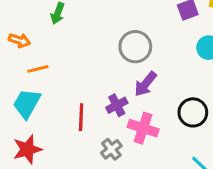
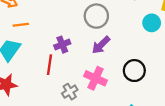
purple cross: (117, 105) -> (62, 45), moved

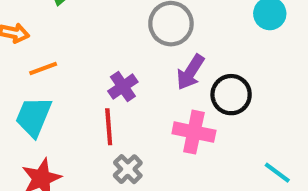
black circle: (134, 71) -> (231, 95), moved
gray cross: (70, 92) -> (128, 169), moved

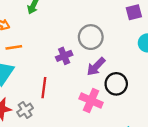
purple cross: (123, 87) -> (64, 56), moved
gray cross: (128, 169) -> (25, 110), moved

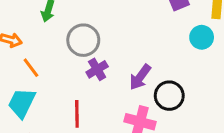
gray circle: (91, 37) -> (83, 40), moved
orange line: (14, 47) -> (31, 68), turned 70

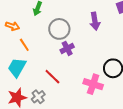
purple arrow: (140, 77) -> (95, 21), moved, turned -48
red line: (77, 114) -> (52, 77), turned -48

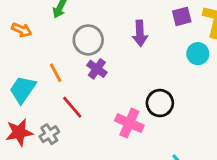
orange line: (24, 45) -> (56, 73), moved
purple cross: (67, 48) -> (97, 69), turned -32

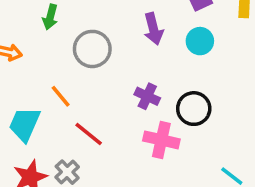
cyan circle: (198, 54) -> (200, 41), moved
purple cross: (97, 69) -> (147, 96), moved

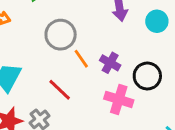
gray circle: (92, 49) -> (61, 35), moved
orange line: (61, 96) -> (81, 59), moved

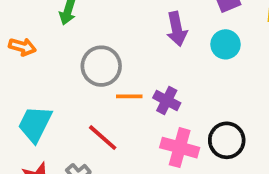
orange line: (81, 59) -> (129, 96), turned -54
black circle: (147, 76) -> (227, 140), moved

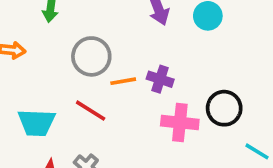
cyan trapezoid: (35, 124) -> (37, 123), turned -105
red line: (103, 138) -> (91, 111), moved

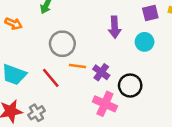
black circle: (224, 108) -> (130, 86), moved

